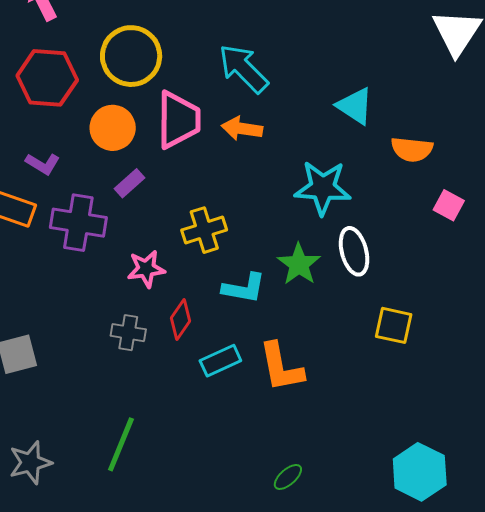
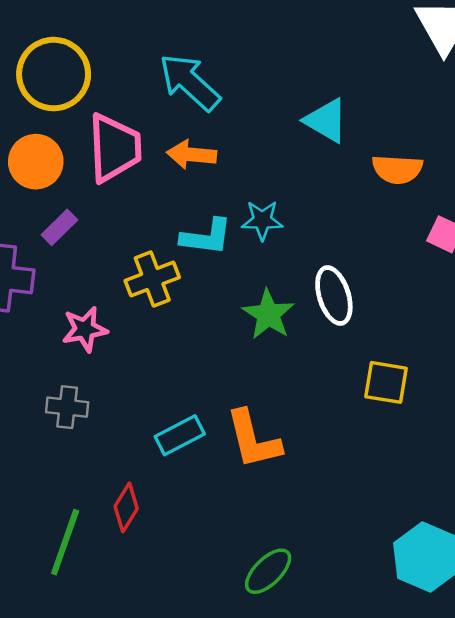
cyan star: (323, 188) -> (262, 220), moved, size x0.6
cyan L-shape: (244, 288) -> (206, 237), moved
red diamond: (180, 319) -> (126, 507), moved
green ellipse: (288, 477) -> (268, 571), size x1.4

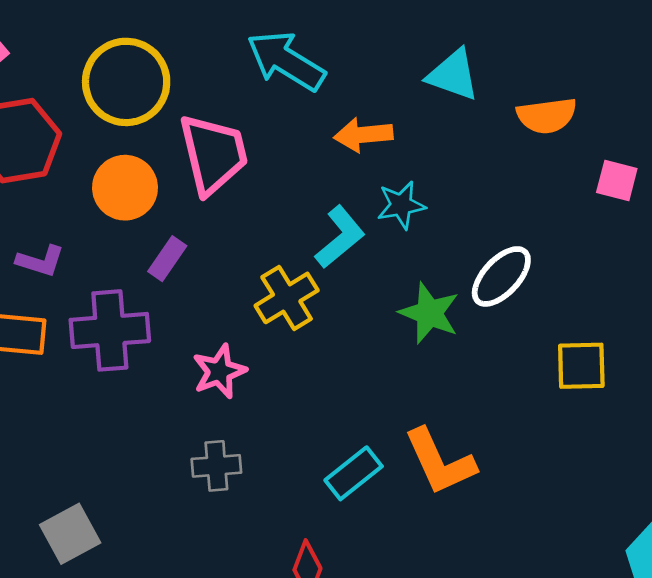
orange arrow: (191, 155) -> (363, 135), moved
cyan L-shape: (206, 237) -> (340, 237), turned -36
white ellipse: (334, 296) -> (501, 276), turned 72

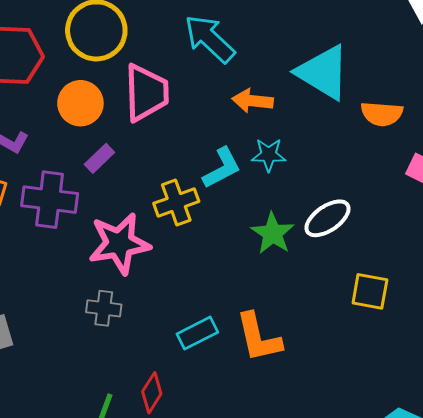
cyan triangle: (453, 75) -> (323, 72), size x1.5
pink star: (219, 371) -> (119, 244), size x1.6

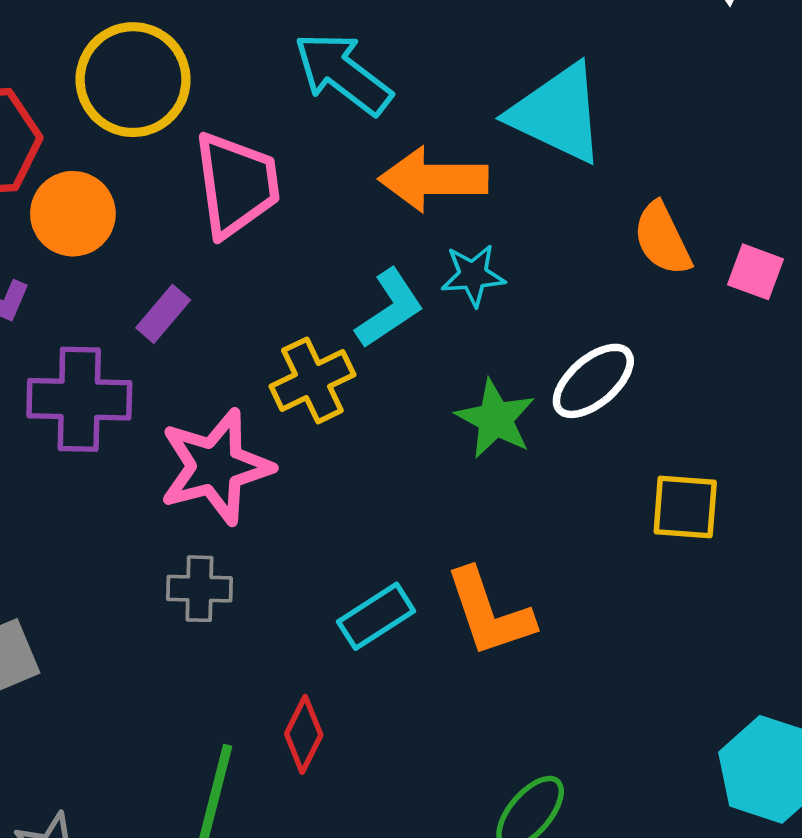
orange arrow: (253, 101) -> (433, 179), size x1.4
orange circle: (80, 103) -> (73, 214), moved
orange semicircle: (382, 114) -> (662, 239), moved, turned 66

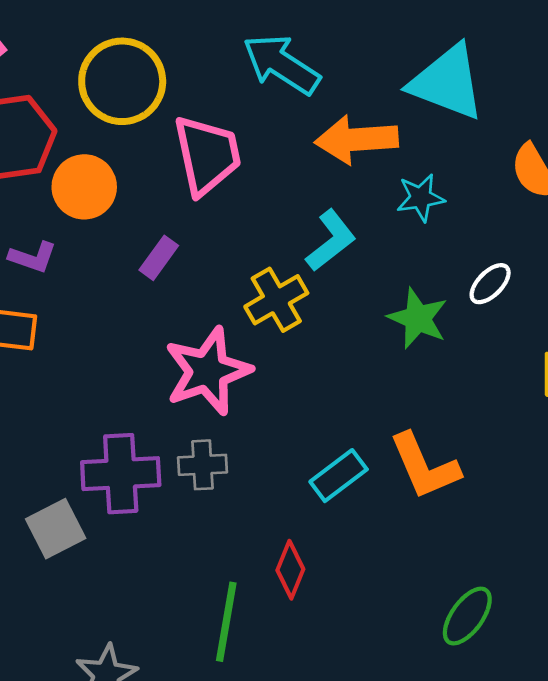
cyan star: (473, 275) -> (421, 198), moved
white ellipse: (593, 381) -> (490, 284), size x0.7
purple cross: (79, 399) -> (121, 474), moved

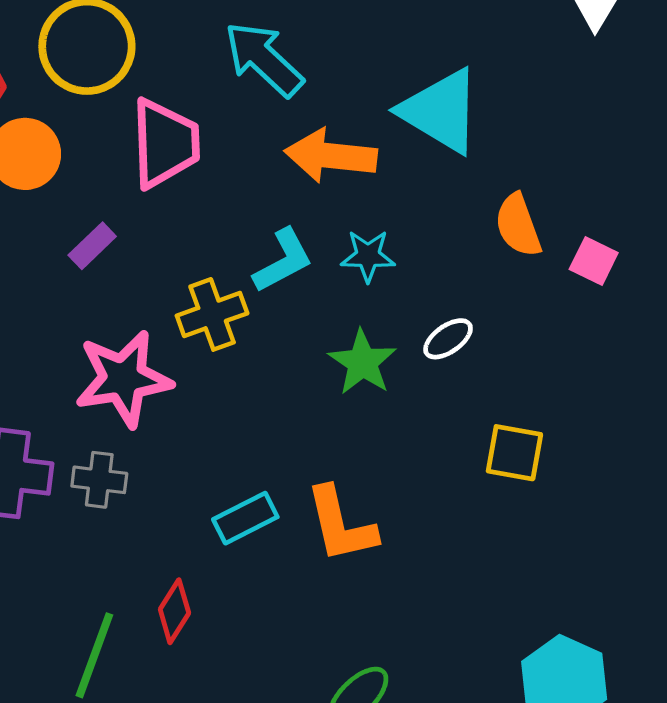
cyan star: (421, 198) -> (368, 256), moved

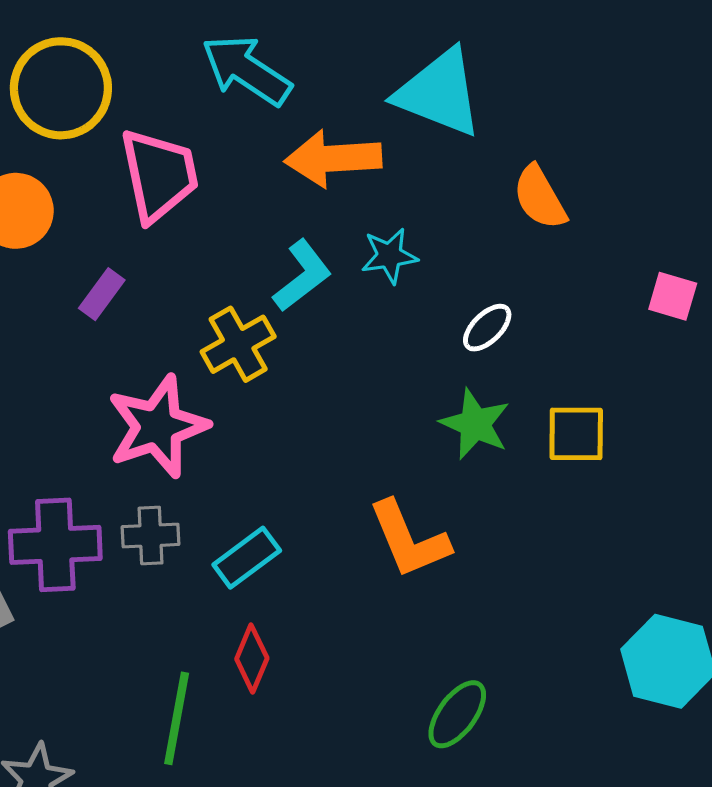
pink square: (594, 261) -> (673, 296), moved
green star: (362, 362) -> (475, 424), moved
cyan rectangle: (245, 518) -> (247, 558), moved

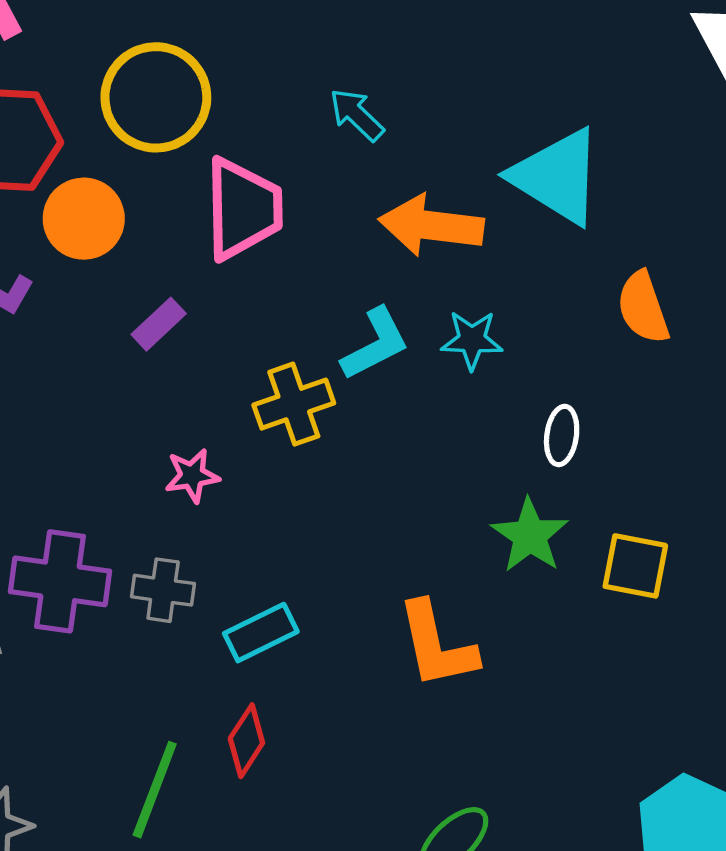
cyan arrow: (247, 70) -> (357, 115), size x0.6
white ellipse: (487, 328) -> (562, 435), turned -48
pink star: (158, 426) -> (192, 476), size x0.5

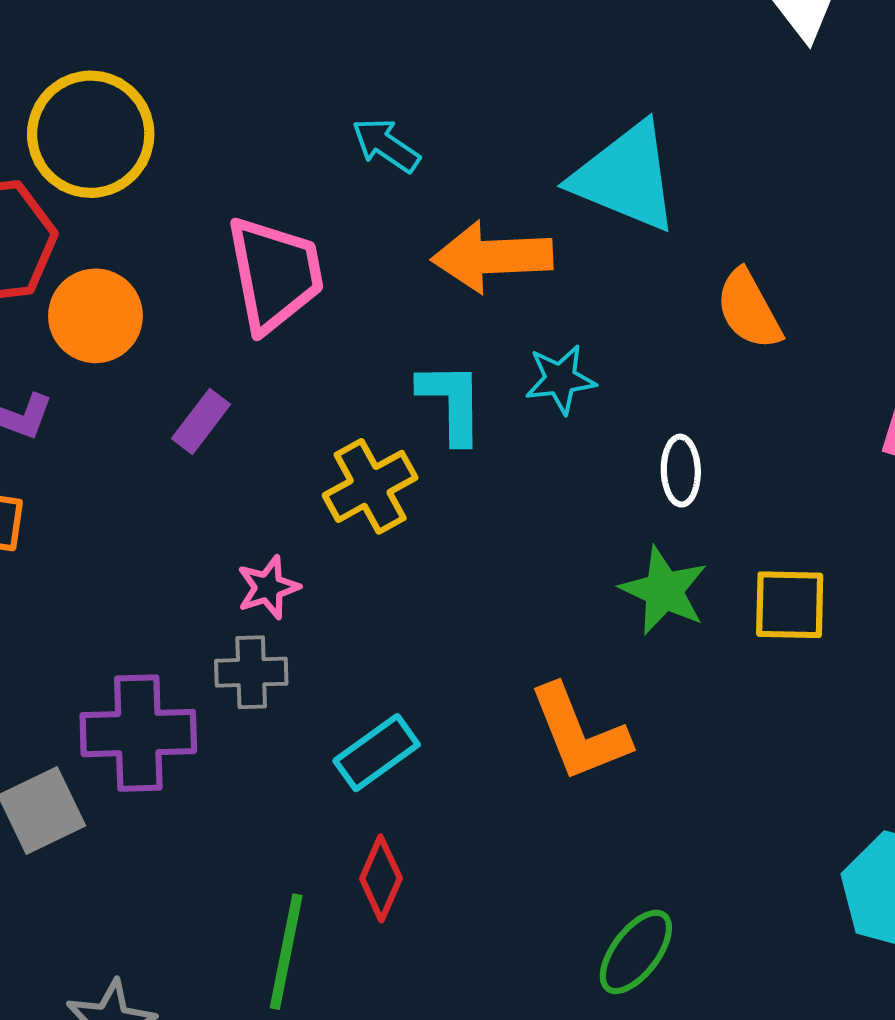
yellow circle: (156, 97) -> (91, 134), moved
cyan L-shape: (375, 344) -> (451, 402), turned -54
gray cross: (163, 590) -> (251, 672), moved

